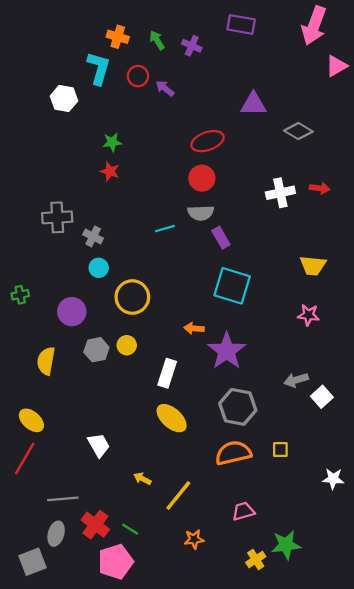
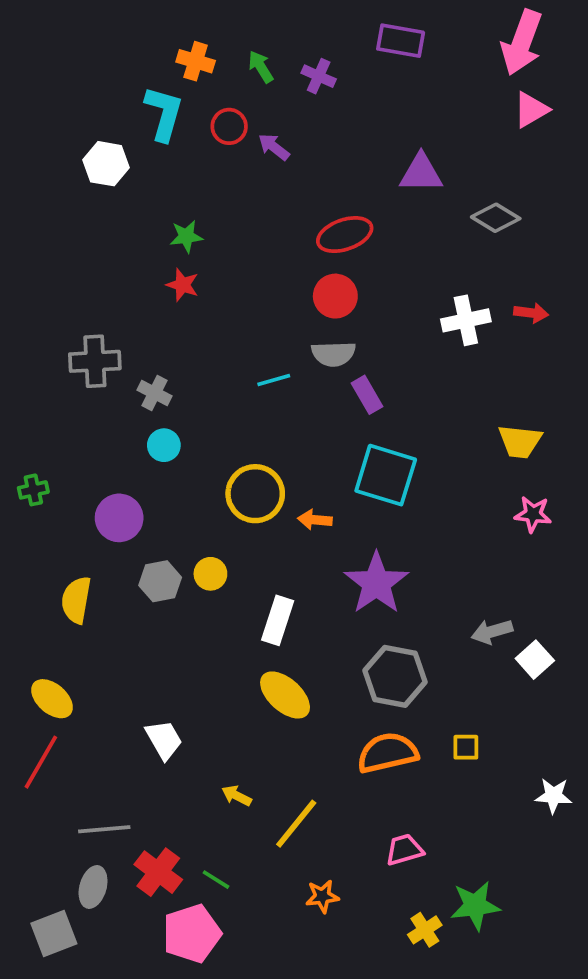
pink triangle: (336, 66) -> (531, 110), moved
yellow circle: (132, 297) -> (255, 494), moved
pink star: (308, 315) -> (533, 514), moved
orange arrow: (194, 328) -> (315, 520), moved

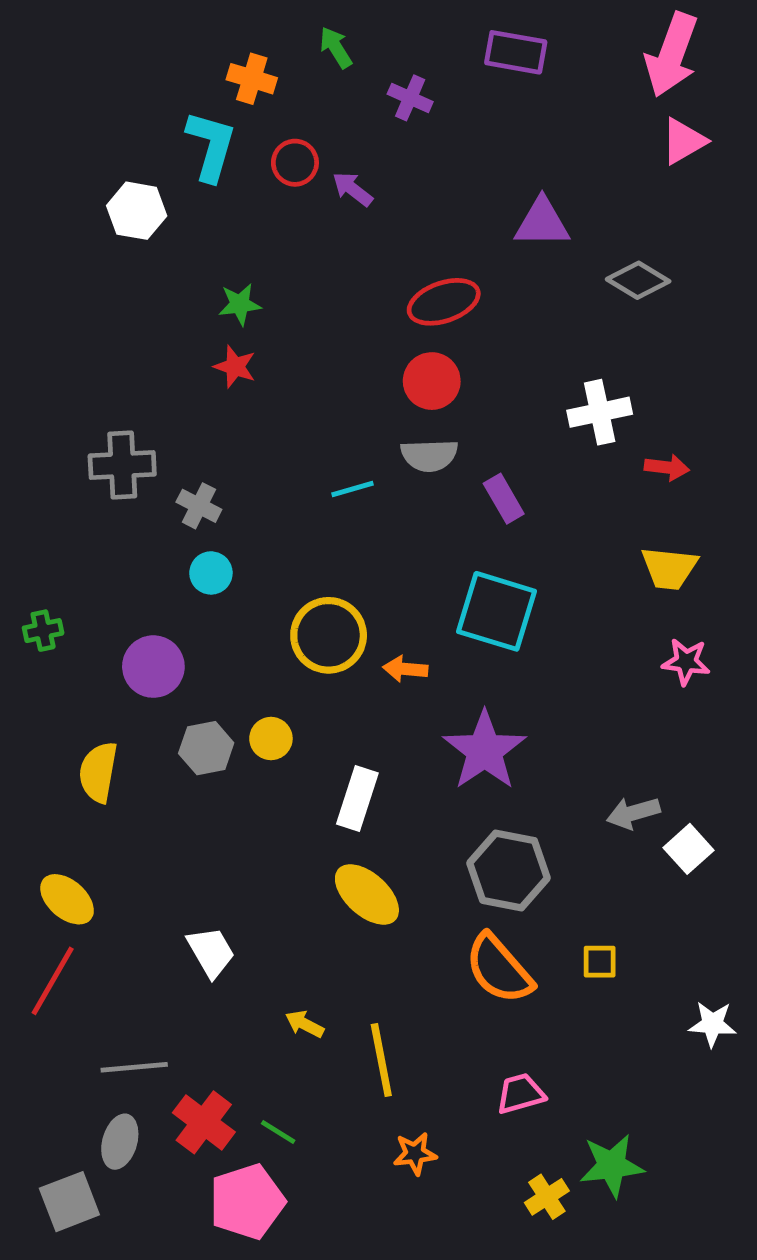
green arrow: (261, 67) -> (336, 48), moved
red arrow: (531, 313) -> (667, 467), moved
purple rectangle: (367, 395) -> (504, 499), moved
orange semicircle: (388, 753) -> (499, 969), turned -118
yellow line: (296, 824) -> (381, 1060), turned -50

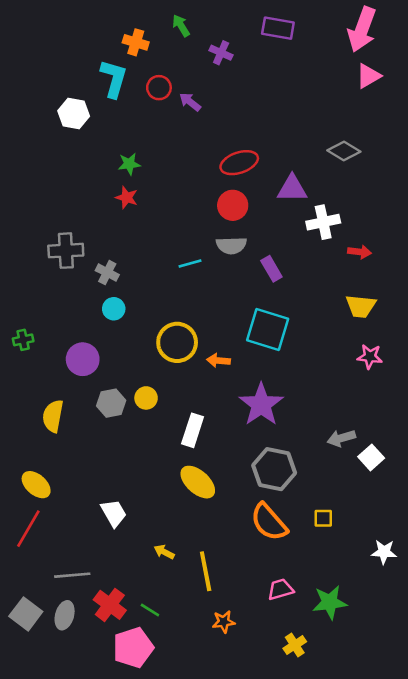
purple triangle: (542, 223) -> (292, 188), moved
green star: (612, 1166) -> (330, 602), moved
gray square: (69, 1202) -> (26, 614), moved, turned -32

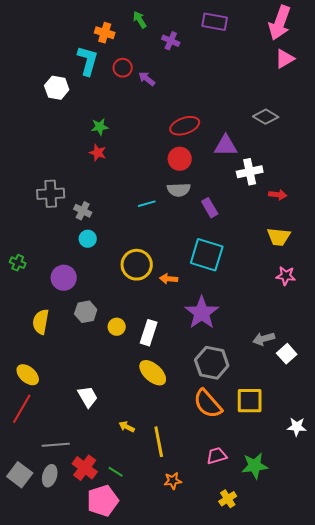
green cross: (23, 340) -> (18, 263), turned 35
yellow circle: (146, 398) -> (117, 327), moved
yellow square: (323, 518) -> (250, 401), size x1.8

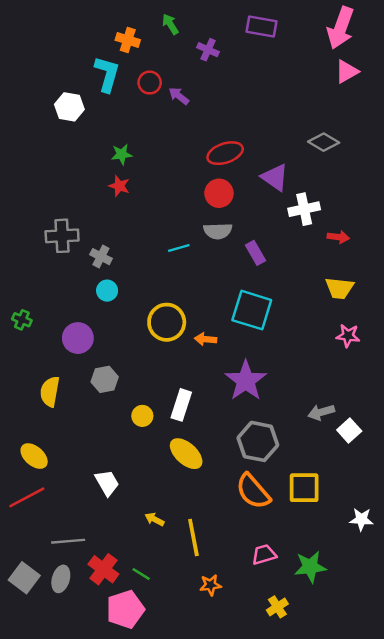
purple triangle: (226, 146) -> (275, 177), turned 35
yellow circle: (117, 327) -> (142, 416), moved
red line: (22, 409) -> (27, 497), turned 32

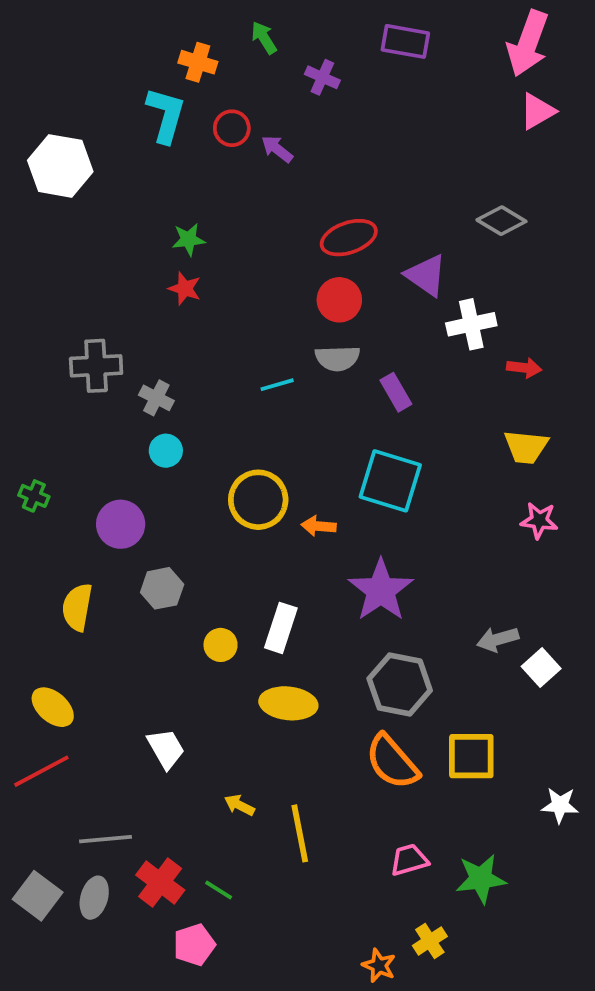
white hexagon: (69, 107) -> (60, 166), moved, size x1.4
yellow ellipse: (186, 454) -> (288, 703), turned -36
orange star: (210, 585) -> (379, 965), moved, turned 30
pink pentagon: (125, 609) -> (194, 945), size x0.7

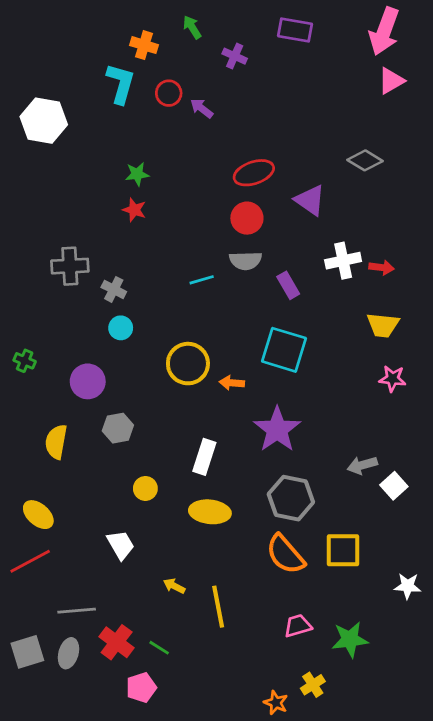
white cross: (471, 324) -> (343, 261), moved
yellow circle: (221, 645) -> (145, 488), moved
gray square: (38, 896) -> (27, 652), turned 36

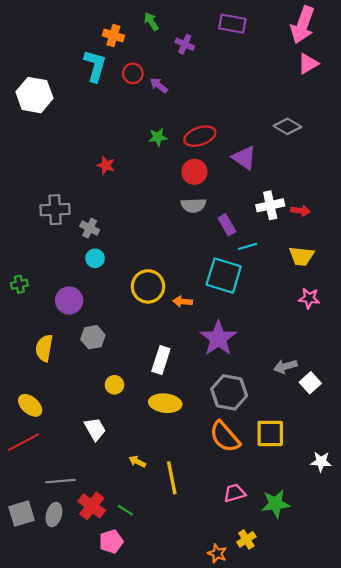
green star: (137, 174) -> (158, 137), moved
cyan line: (202, 280) -> (247, 246), moved
green cross: (25, 361) -> (19, 284), turned -35

